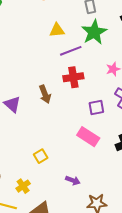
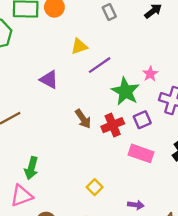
green star: (94, 32) -> (125, 91), moved
red cross: (73, 77) -> (113, 125), moved
purple triangle: (12, 104) -> (49, 79), moved

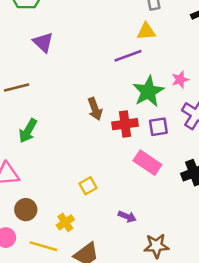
yellow triangle: (79, 46) -> (146, 31), moved
purple triangle: (49, 79) -> (43, 42), moved
green arrow: (31, 168) -> (28, 131), moved

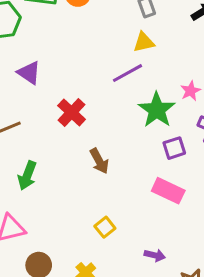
brown arrow: (95, 109) -> (99, 161), moved
red cross: (125, 124) -> (72, 112), moved, turned -30

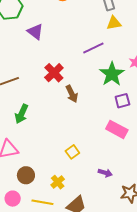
yellow triangle: (144, 42) -> (114, 23), moved
purple triangle: (29, 73) -> (35, 32), moved
brown arrow: (99, 161) -> (72, 94), moved

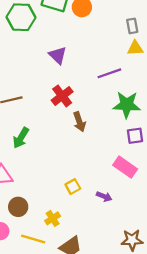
purple triangle: (35, 32) -> (58, 55), moved
green star: (112, 74) -> (127, 105), turned 30
purple arrow: (105, 173) -> (104, 196), moved

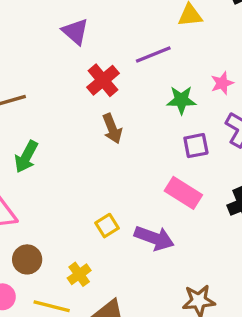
red cross: (62, 96) -> (103, 80), moved
green star: (127, 105) -> (181, 100), size x0.7
purple arrow: (104, 196) -> (154, 238), size x1.6

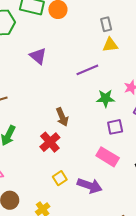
red cross: (103, 80) -> (50, 142), moved

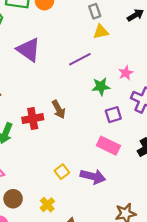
purple triangle: (38, 56) -> (29, 50), size x1.4
red cross: (50, 142) -> (33, 119), moved, turned 36

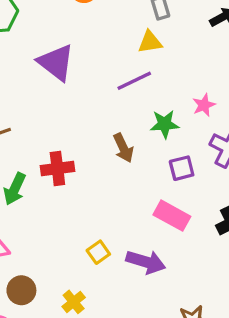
yellow triangle: (101, 32) -> (150, 42), moved
brown arrow: (59, 109) -> (123, 148), moved

